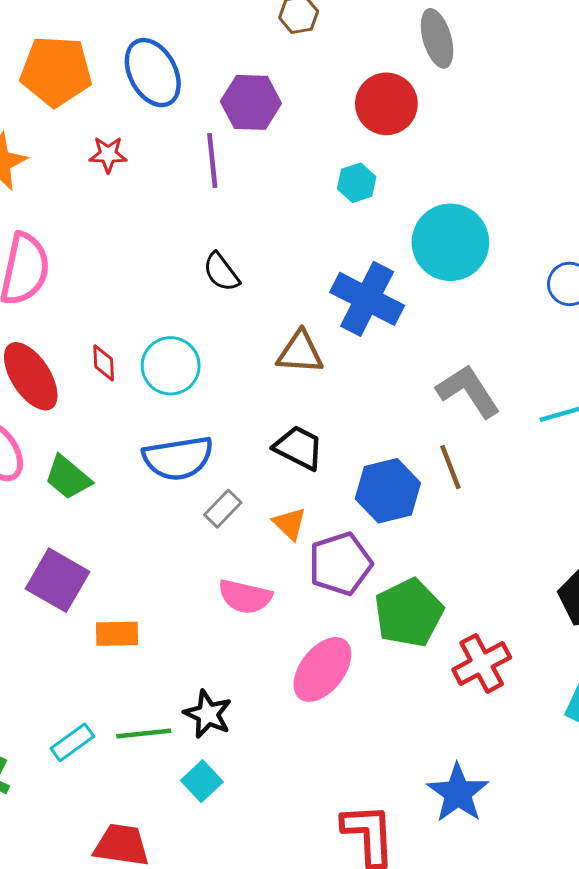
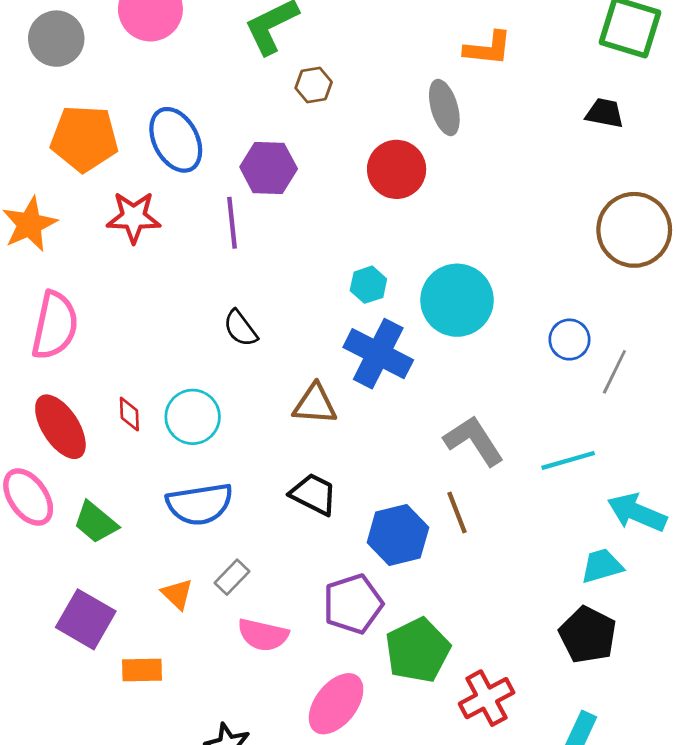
red star: (108, 154) -> (134, 217), size x1.5
cyan hexagon: (357, 183) -> (368, 285), moved
gray rectangle: (223, 509) -> (232, 577), moved
orange triangle: (290, 524) -> (177, 594), moved

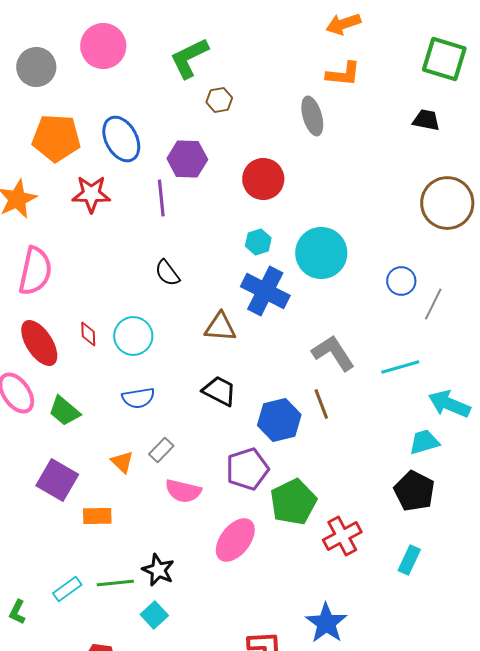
red circle: (397, 169) -> (263, 179), moved
blue semicircle: (200, 504) -> (138, 398), size x0.7

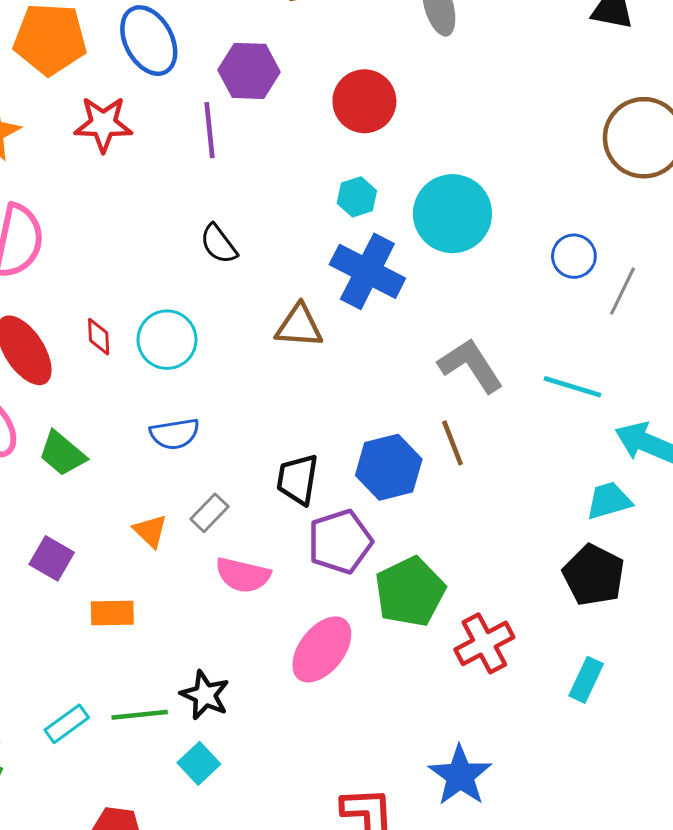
cyan line: (400, 367) -> (572, 387), turned 33
black trapezoid: (219, 391) -> (298, 479), moved, turned -108
purple square: (57, 480) -> (52, 558), size x0.7

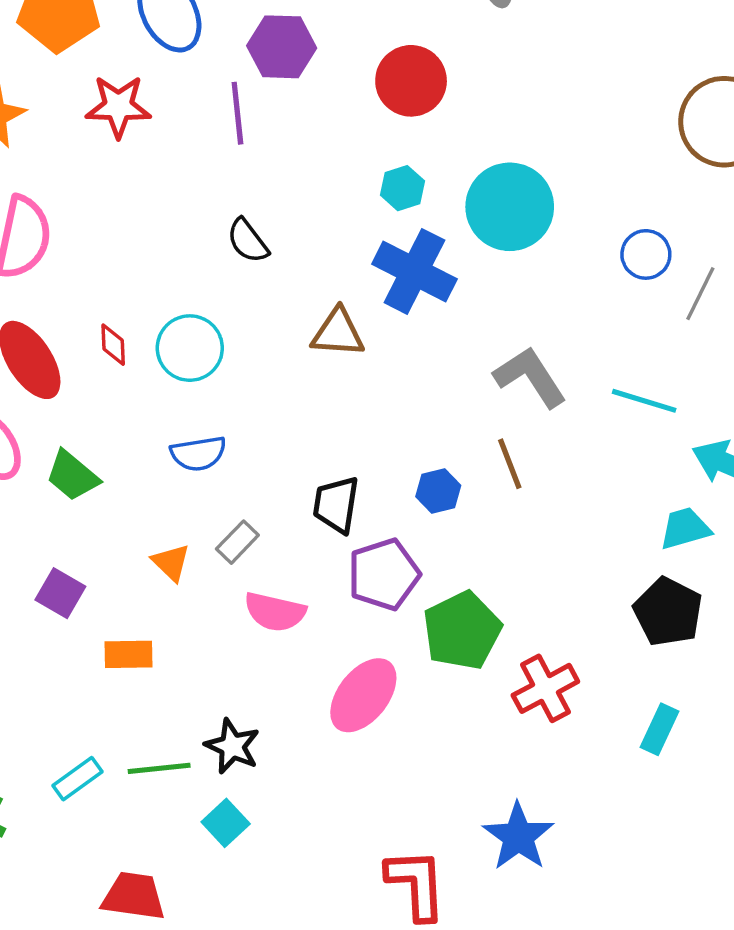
blue hexagon: (389, 467) -> (438, 491), size x0.6

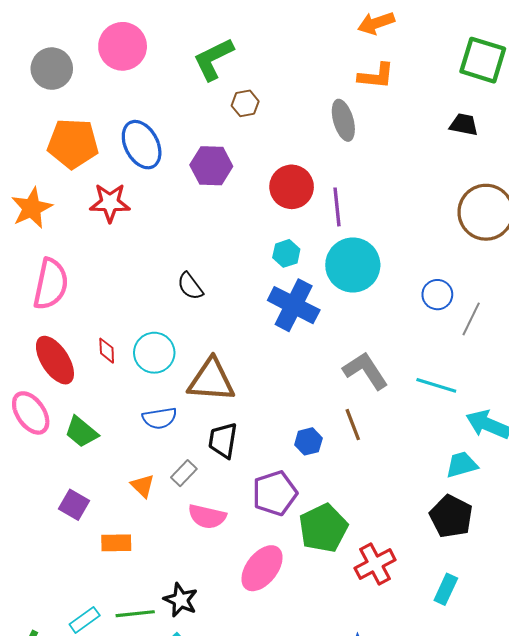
purple line: (237, 113) -> (337, 207), moved
brown triangle: (338, 333) -> (211, 380), moved, size x1.4
black trapezoid: (336, 505) -> (223, 440), moved

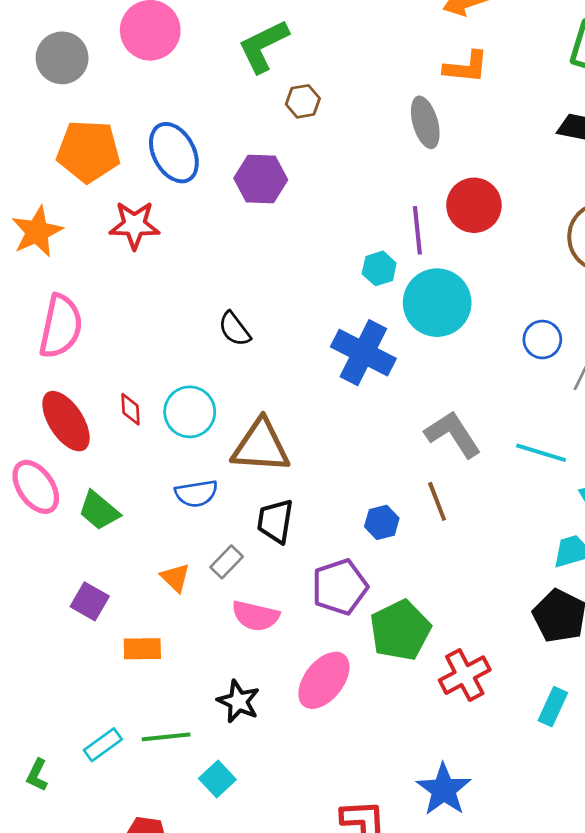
red circle: (292, 187) -> (474, 205), moved
cyan hexagon: (286, 253) -> (379, 268), moved
black star: (181, 600) -> (238, 701), moved

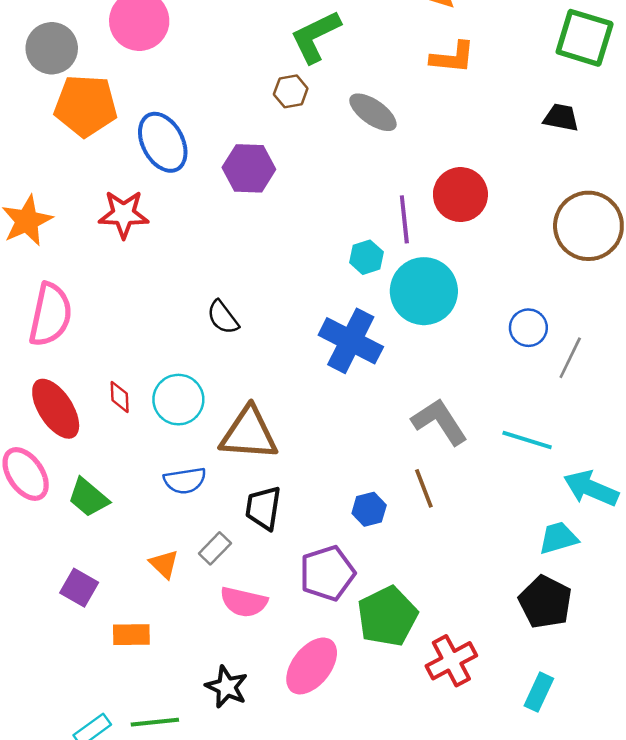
green L-shape: (263, 46) -> (316, 37), moved
gray ellipse: (425, 122) -> (373, 112), moved, turned -39
orange pentagon: (88, 151) -> (86, 106), moved

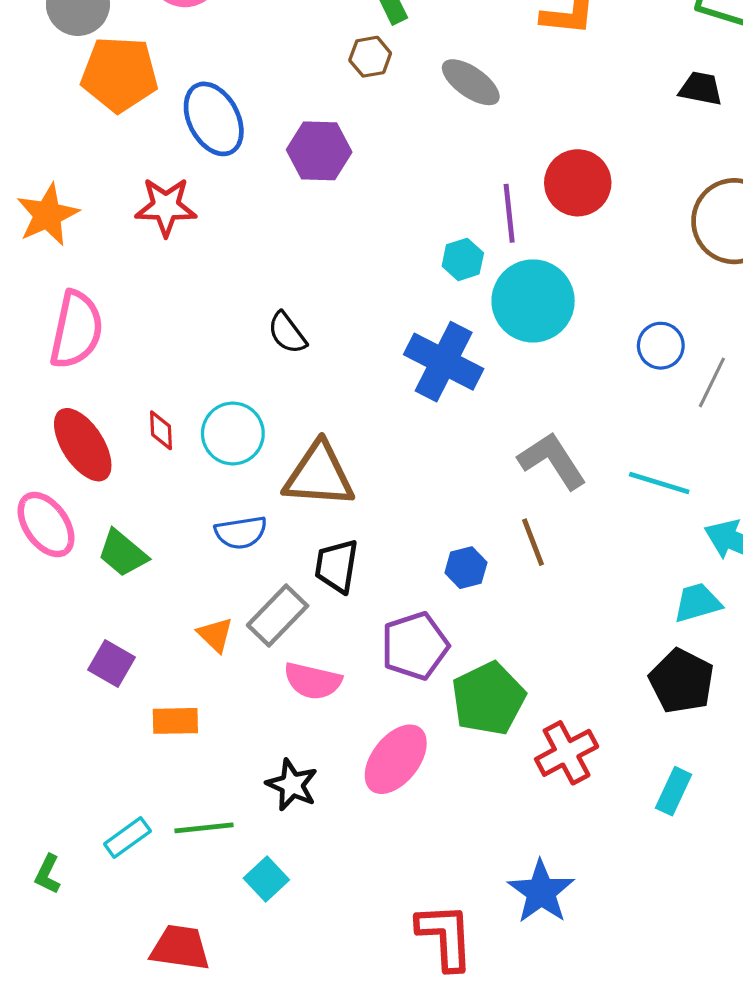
gray rectangle: (215, 548) -> (278, 616), size x1.5

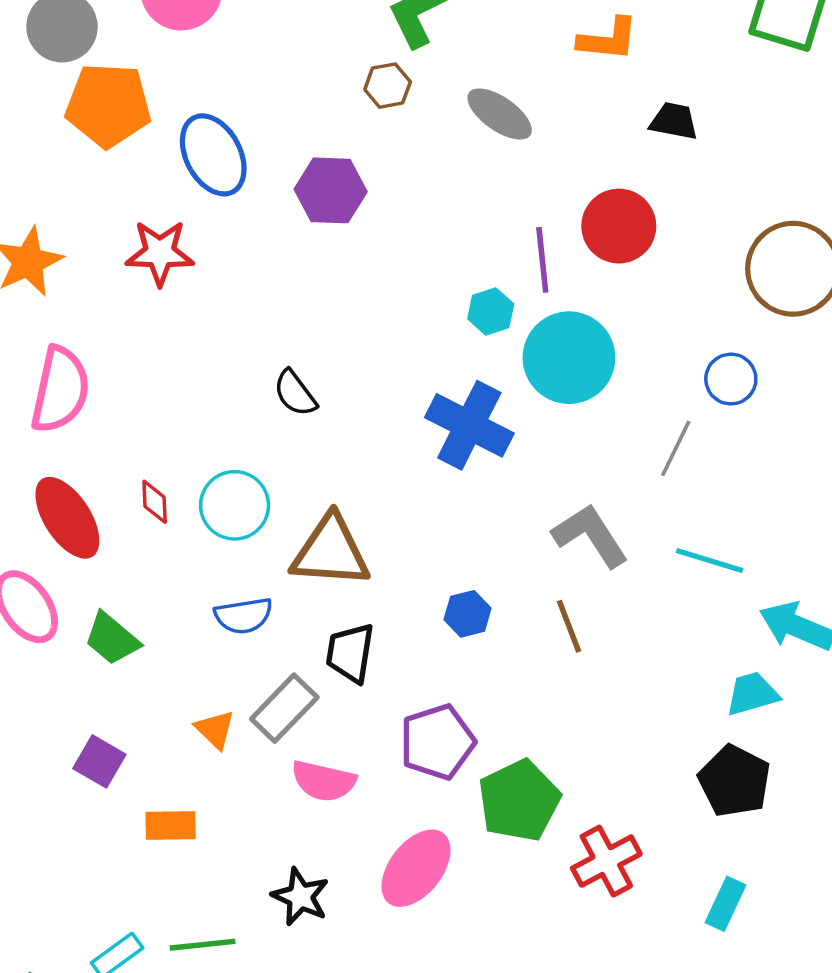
black trapezoid: (701, 89) -> (674, 121), moved
blue circle: (661, 346) -> (731, 379), moved
gray line: (712, 382) -> (676, 448), moved
blue hexagon: (466, 568) -> (468, 614), moved

